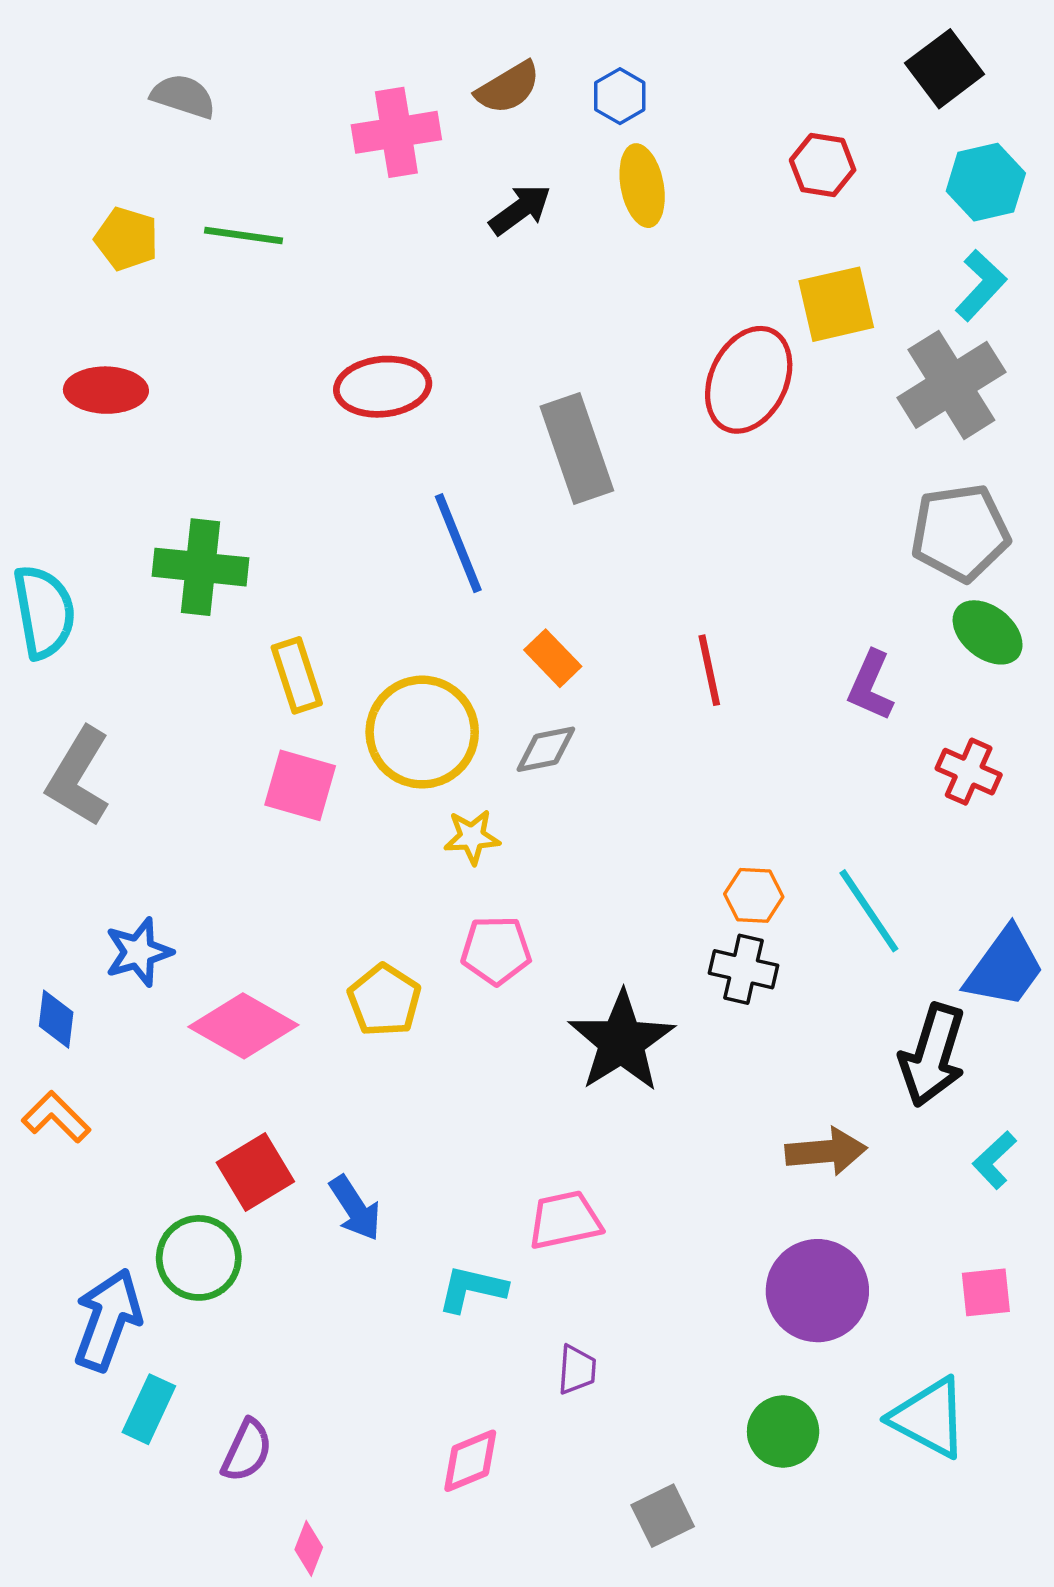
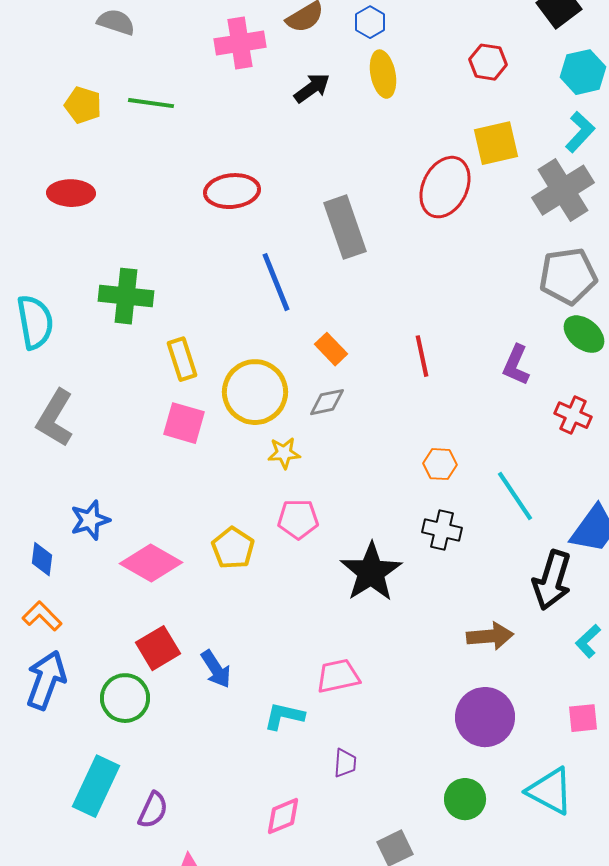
orange hexagon: (754, 895) -> (440, 464), moved
blue arrow: (108, 1320) -> (46, 680), moved
cyan rectangle: (149, 1409) -> (96, 786), size x1.5

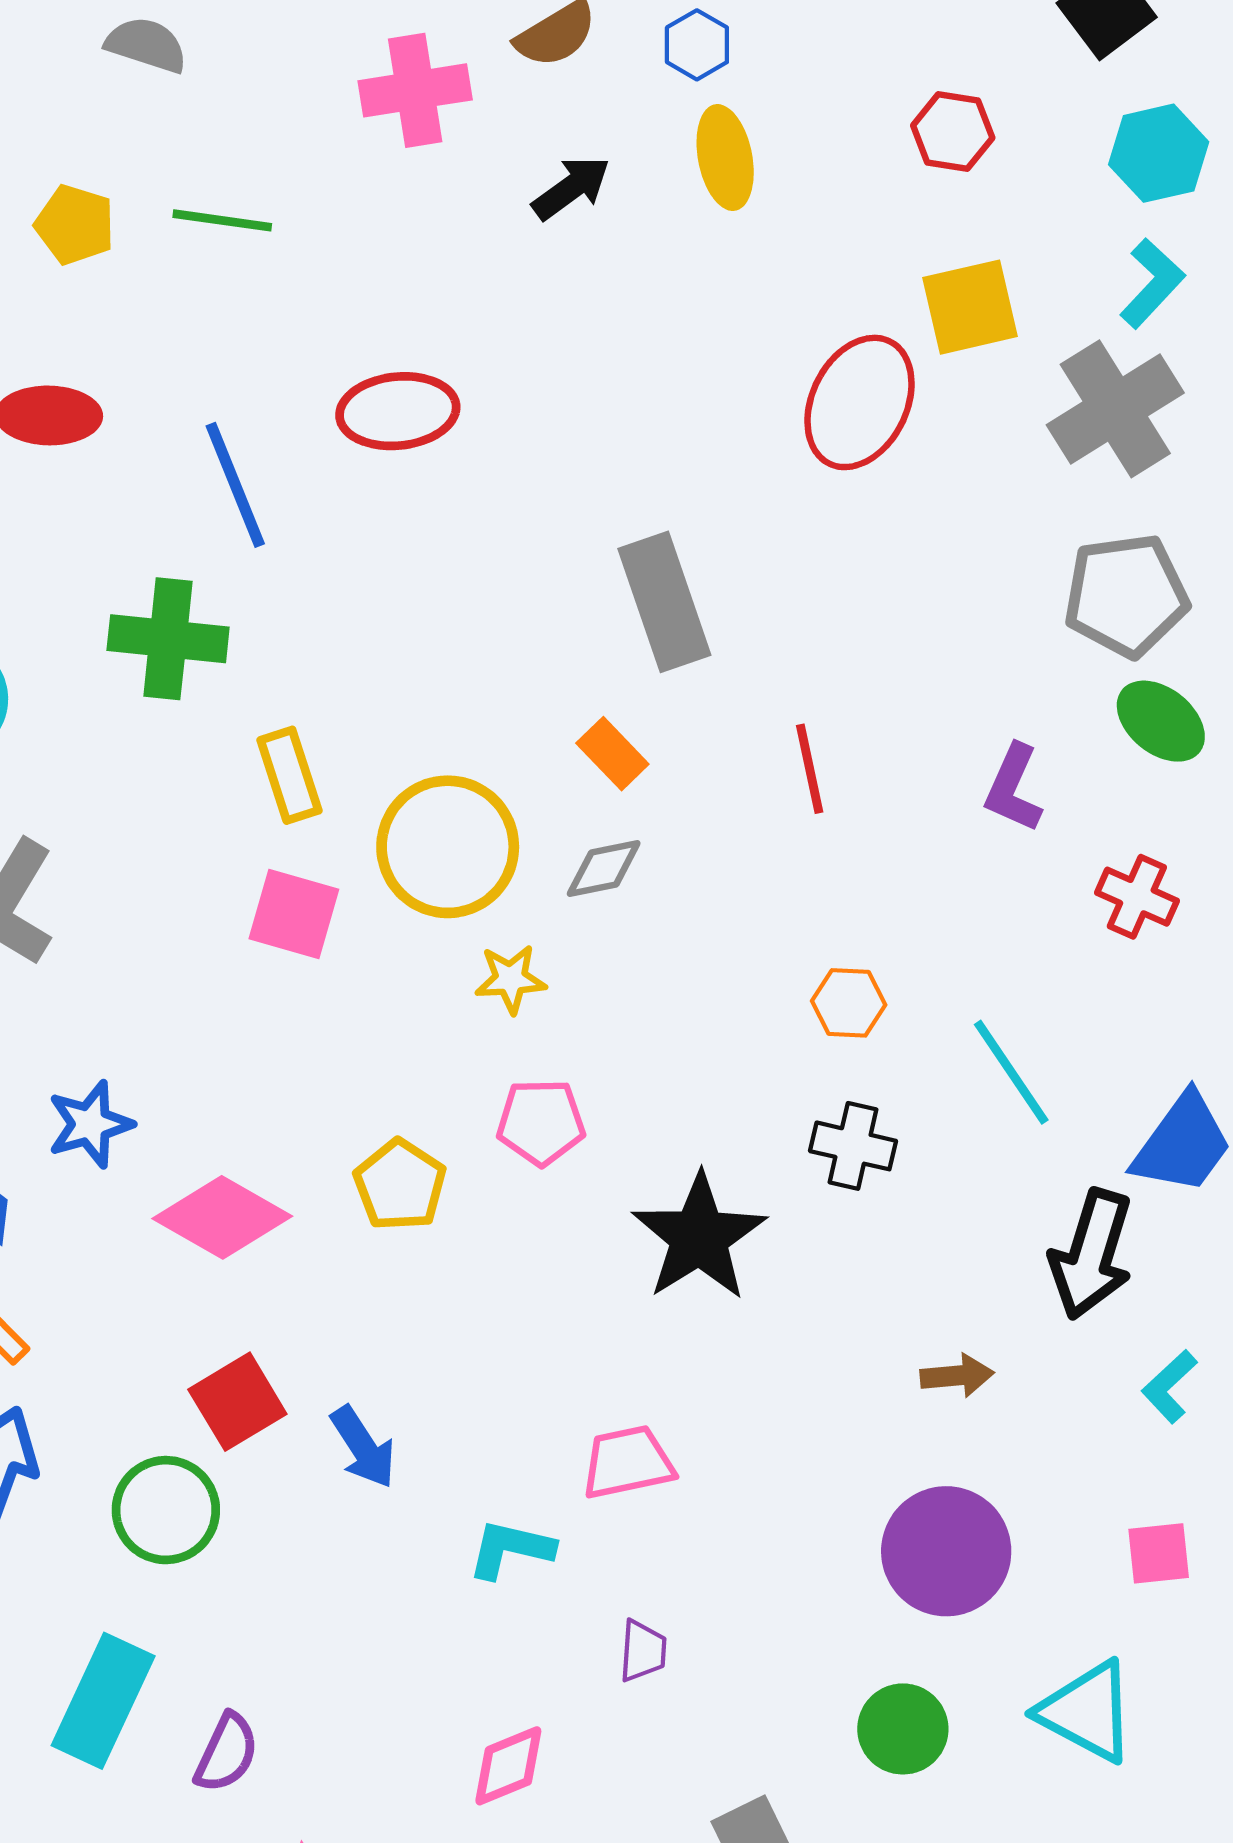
gray rectangle: (345, 227) -> (664, 602), moved
blue line: (276, 282) -> (235, 485), moved
brown arrow: (490, 636) -> (957, 1376), size x0.7

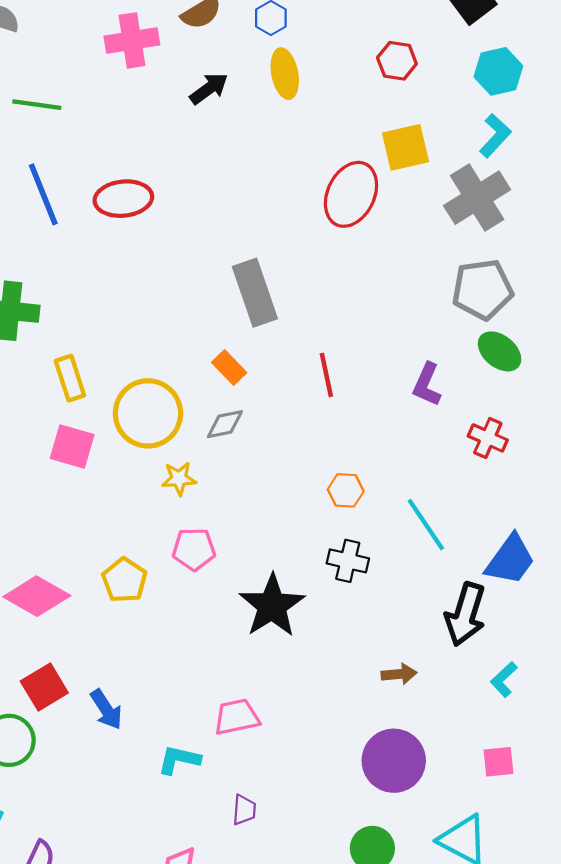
blue line: (235, 485) -> (43, 194), moved

